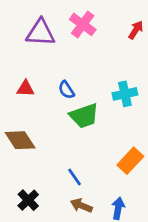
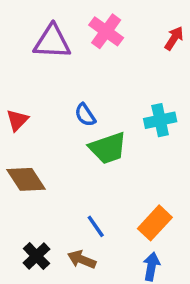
red triangle: (26, 88) -> (17, 120), moved, turned -48
orange rectangle: (130, 161) -> (155, 223), moved
brown arrow: (81, 206) -> (82, 259), moved

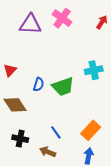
blue semicircle: (85, 115) -> (39, 84), moved, turned -128
black cross: (36, 256) -> (20, 139), moved, turned -35

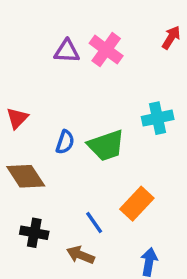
pink cross: (62, 18) -> (106, 50), moved
purple triangle: (30, 24) -> (67, 51), moved, size x0.7
orange rectangle: (91, 130) -> (137, 204), moved

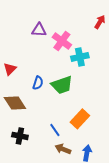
pink cross: (106, 50) -> (62, 41), moved
cyan cross: (158, 118) -> (80, 57), moved
brown arrow: (80, 255) -> (63, 149), moved

